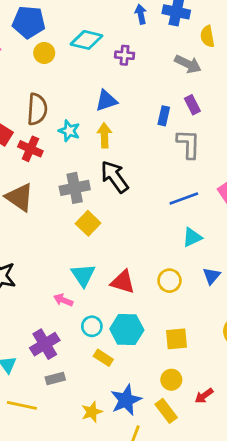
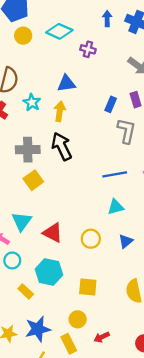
cyan circle: (92, 326) -> (12, 260), moved

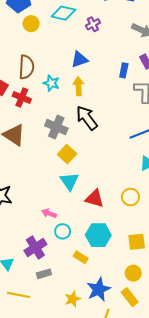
purple cross: (88, 49) -> (93, 24), turned -32
gray cross: (28, 150) -> (56, 127), turned 35
cyan triangle: (22, 221) -> (69, 181), moved

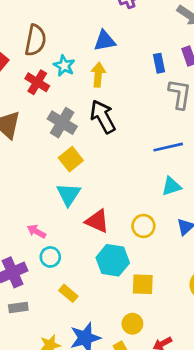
blue rectangle: (124, 70) -> (159, 63), turned -32
red cross: (22, 98) -> (37, 82), moved
cyan hexagon: (98, 235) -> (113, 260), moved

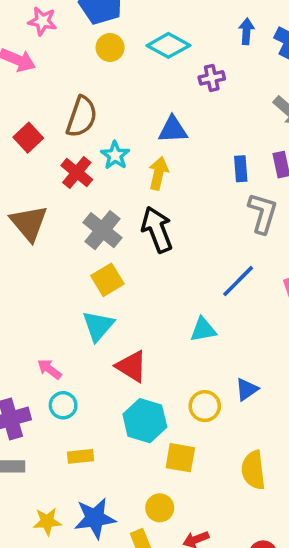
blue line: (168, 147) -> (238, 281), turned -40
cyan triangle: (171, 186) -> (203, 330), moved
yellow circle: (143, 226) -> (205, 406), moved
yellow rectangle: (68, 293) -> (81, 456), turned -54

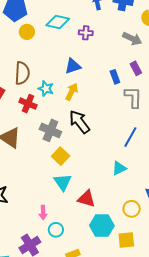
purple cross: (212, 78) -> (86, 33), turned 32
yellow arrow: (158, 173) -> (72, 92), turned 30
pink arrow: (49, 369) -> (43, 213), turned -112

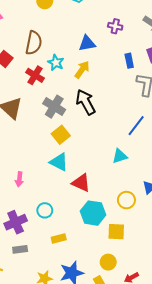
purple cross: (86, 33) -> (115, 26), moved
cyan triangle: (63, 182) -> (59, 162), turned -36
pink arrow: (43, 213) -> (19, 179), moved

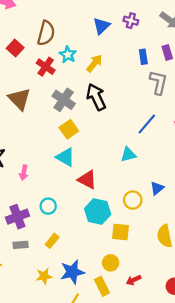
blue triangle: (87, 43) -> (101, 26), moved, turned -36
yellow rectangle: (59, 239) -> (52, 241), moved, turned -40

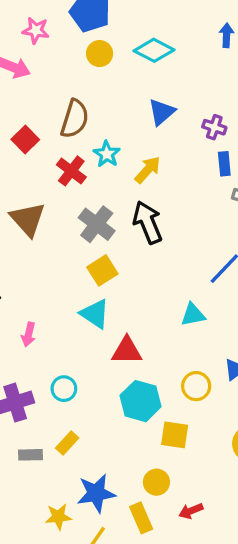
purple cross: (131, 21) -> (214, 127), moved
red triangle: (87, 180) -> (127, 351), turned -30
gray rectangle: (21, 245) -> (30, 455), moved
yellow star: (44, 276) -> (58, 517), moved

